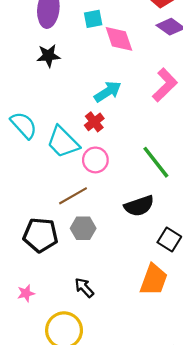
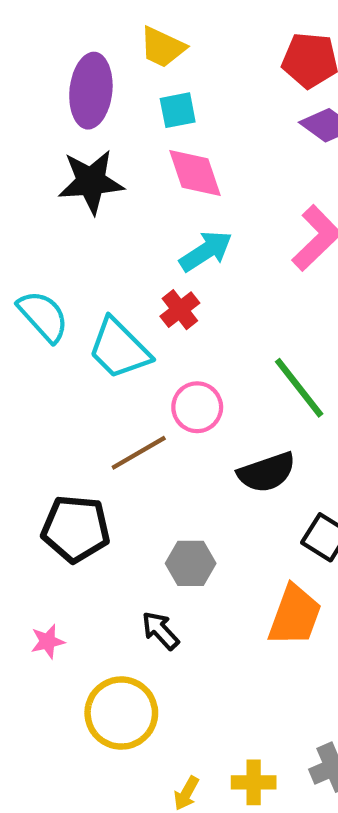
pink diamond: (119, 39) -> (195, 173), moved
black star: (48, 56) -> (91, 182), size x1.4
pink circle: (95, 160) -> (197, 407), moved
gray hexagon: (83, 228) -> (191, 563), moved

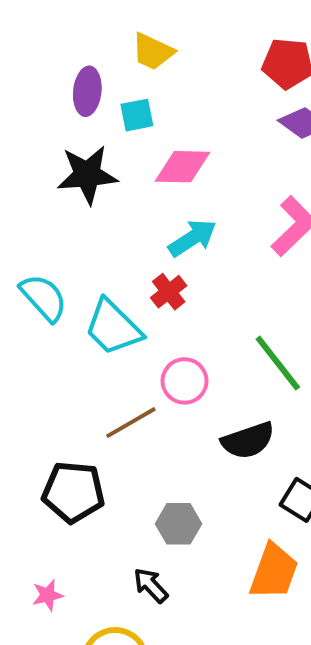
purple ellipse: (91, 91) -> (87, 91), size x0.7
cyan square: (178, 110) -> (137, 115), moved
pink diamond: (195, 173) -> (183, 167), turned -70

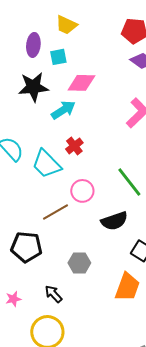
cyan arrow: (192, 238) -> (63, 110), moved
black arrow: (151, 585) -> (53, 294), moved

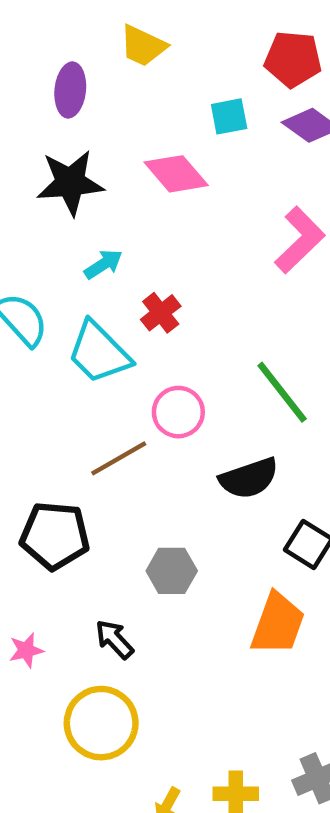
cyan square: (58, 57) -> (229, 116), moved
pink diamond: (81, 83) -> (176, 174), turned 48
cyan arrow: (63, 110) -> (103, 264), moved, size x0.7

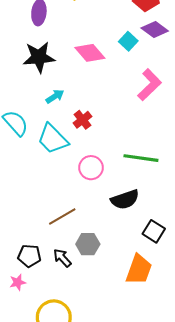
cyan square: (229, 116) -> (128, 41), moved, turned -36
green line: (282, 392) -> (141, 158), turned -44
brown line: (119, 458) -> (62, 216), moved
black pentagon: (55, 536) -> (29, 256), moved, size x0.7
black arrow: (114, 639) -> (62, 258), moved

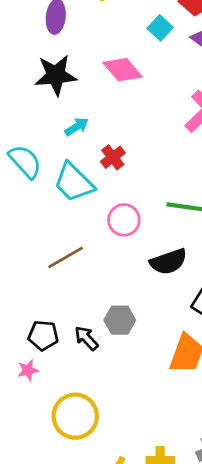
cyan square: (128, 41) -> (160, 28), moved
brown line: (62, 216) -> (66, 258), moved

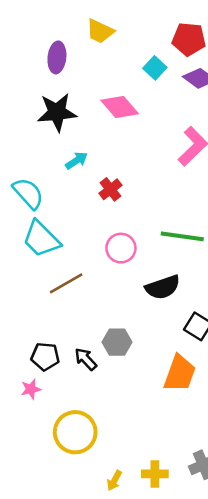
cyan trapezoid: (74, 182) -> (41, 239), moved

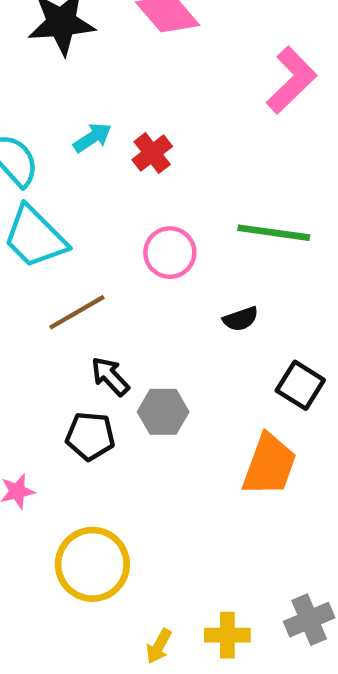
cyan arrow: (77, 161) -> (92, 138), moved
black semicircle: (163, 287) -> (241, 319), size x0.6
black pentagon: (45, 356) -> (90, 436), moved
black arrow: (86, 359) -> (110, 376), moved

